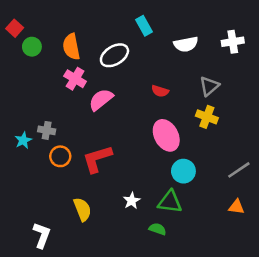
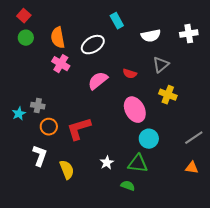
red square: (15, 28) -> (24, 16), moved
gray triangle: (209, 86) -> (161, 65), moved
pink semicircle: (101, 100) -> (98, 81), moved
white L-shape: (42, 235) -> (40, 156), moved

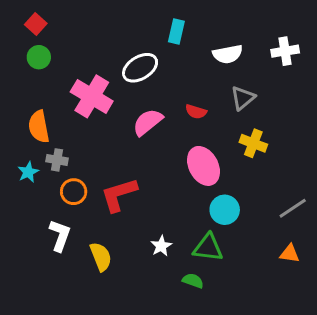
cyan rectangle: (117, 21) -> (176, 31), turned 42
orange semicircle: (58, 38) -> (39, 127), moved
pink cross: (61, 64) -> (92, 96), size x1.5

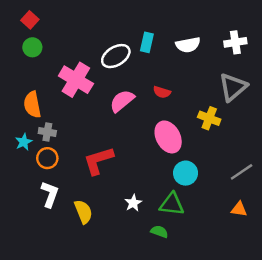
cyan rectangle: (176, 31) -> (147, 42), moved
gray triangle: (243, 98) -> (233, 87), moved, size x1.4
orange circle: (74, 192) -> (47, 158), moved

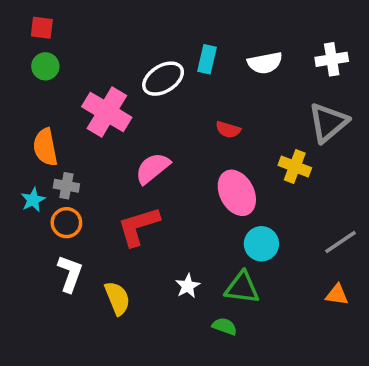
red square: (30, 20) -> (42, 28), turned -35
pink semicircle: (122, 101) -> (153, 168), moved

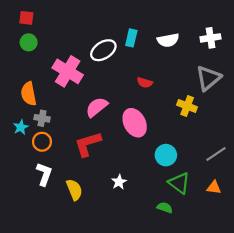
pink ellipse: (237, 193) -> (135, 123), moved
green triangle: (242, 288) -> (179, 183), moved, turned 30
green semicircle: (225, 326) -> (165, 208), moved

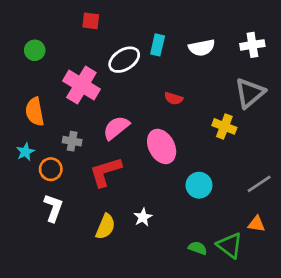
red square: (26, 18) -> (91, 21), moved
gray cross: (42, 118) -> (72, 141), moved
green triangle: (179, 183) -> (230, 245), moved
yellow semicircle: (74, 190) -> (105, 227), moved, turned 45

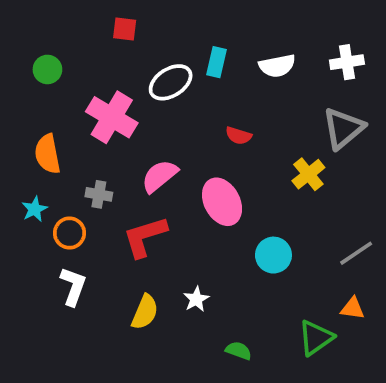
yellow cross: (224, 126) -> (308, 174), turned 30
green triangle: (230, 245) -> (316, 338), turned 48
green semicircle: (198, 248) -> (239, 351), moved

